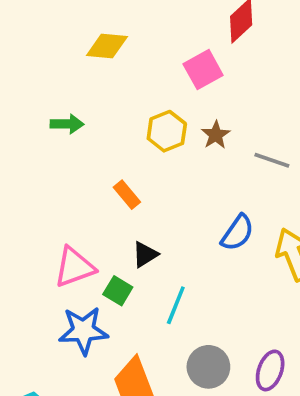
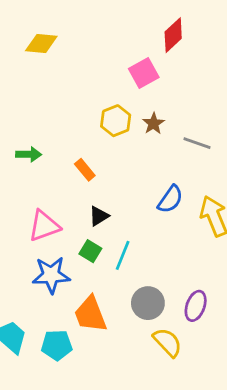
yellow diamond: (107, 46) -> (41, 43), moved
green arrow: (67, 124) -> (29, 154), moved
green square: (118, 291) -> (90, 251), moved

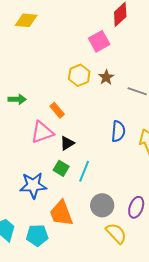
blue semicircle: (170, 199) -> (118, 131), turned -30
pink triangle: (44, 226) -> (42, 132), moved

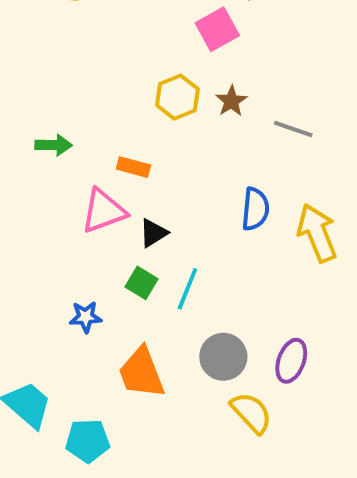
orange rectangle: (57, 110) -> (133, 167), turned -35
blue star: (33, 185) -> (86, 317), size x0.6
cyan pentagon: (37, 235) -> (88, 441), moved

